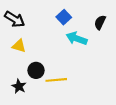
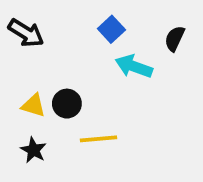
yellow triangle: (19, 46) -> (33, 105), moved
black circle: (36, 70) -> (67, 104), moved

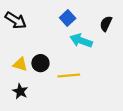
yellow line: (98, 139) -> (69, 76), moved

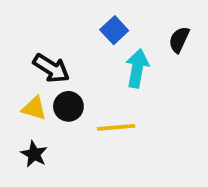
black arrow: (16, 20) -> (51, 68), moved
cyan arrow: (81, 41) -> (137, 68), turned 80

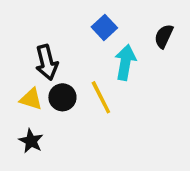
black arrow: (51, 68) -> (47, 62), turned 44
yellow line: (116, 127) -> (101, 97), moved, turned 68

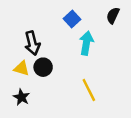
black semicircle: (164, 36) -> (113, 15), moved
yellow line: (101, 97) -> (89, 90), moved

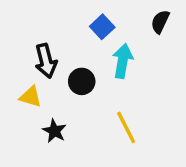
black circle: (43, 67) -> (82, 81), moved
black star: (21, 97) -> (54, 131), moved

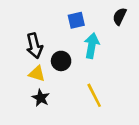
blue square: (102, 27) -> (76, 20), turned 30
yellow triangle: (31, 97) -> (37, 74), moved

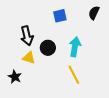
cyan arrow: (92, 46) -> (75, 47), moved
black star: (41, 98) -> (15, 77), moved

